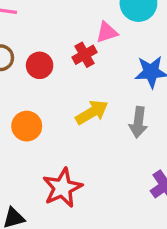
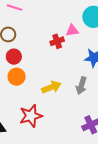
red circle: (40, 65) -> (14, 57), moved
yellow arrow: (92, 112) -> (51, 87), moved

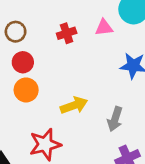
red cross: (57, 41) -> (67, 33), moved
gray arrow: (81, 86) -> (115, 119), moved

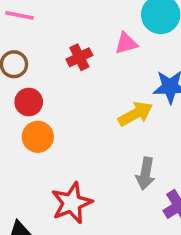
yellow arrow: (74, 105) -> (135, 114), moved
gray arrow: (115, 119) -> (145, 174), moved

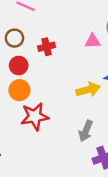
red cross: (79, 57) -> (47, 47), moved
red star: (72, 203) -> (35, 116), moved

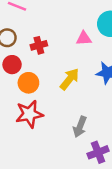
orange circle: (19, 90) -> (28, 83), moved
yellow arrow: (88, 90) -> (70, 79), moved, turned -35

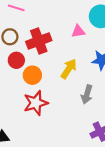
red cross: (39, 45) -> (39, 41), size x1.6
gray arrow: (80, 127) -> (87, 94), moved

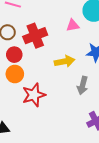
yellow arrow: (69, 69) -> (65, 61), turned 48
orange circle: (32, 75) -> (15, 74), moved

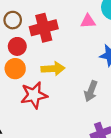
yellow arrow: (65, 61) -> (53, 69), moved

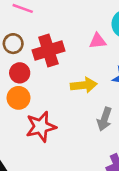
yellow arrow: (53, 69) -> (84, 85), moved

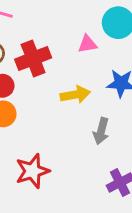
red star: (41, 127) -> (32, 171), moved

